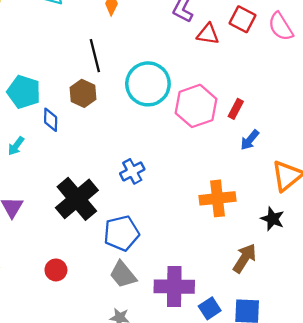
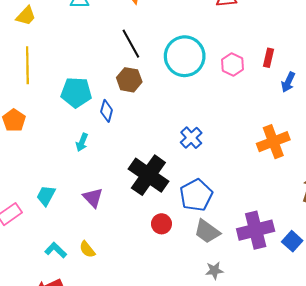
pink hexagon: (196, 106) -> (232, 65), size x0.6
blue diamond: (51, 120) -> (107, 111), turned 30
red circle: (56, 270) -> (161, 224), moved

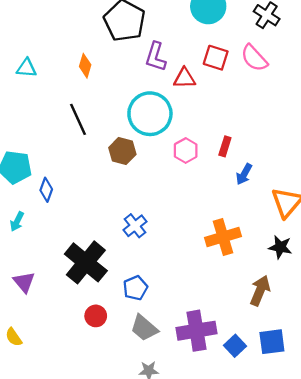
cyan circle: (185, 56) -> (150, 114), moved
brown hexagon: (129, 80) -> (122, 151), moved
blue pentagon: (196, 195) -> (135, 288), size x0.7

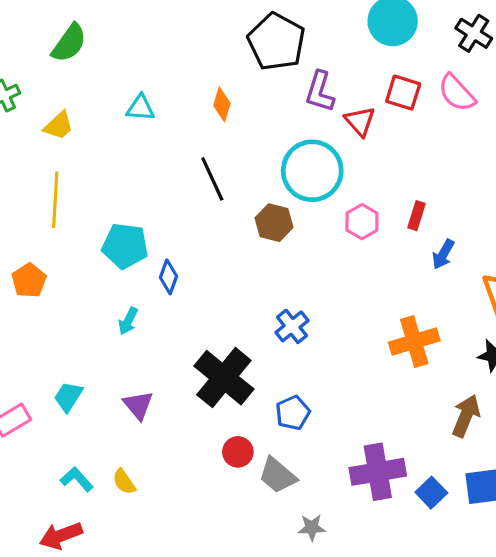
red triangle: (184, 78) -> (360, 121), turned 50
gray trapezoid: (144, 328) -> (278, 475), moved

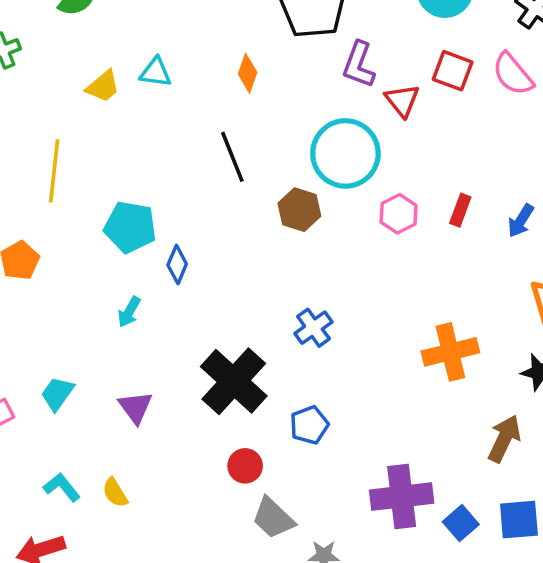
yellow trapezoid: (59, 126) -> (103, 86), moved
blue arrow: (443, 254) -> (521, 221), moved
gray trapezoid: (278, 475) -> (273, 518), moved

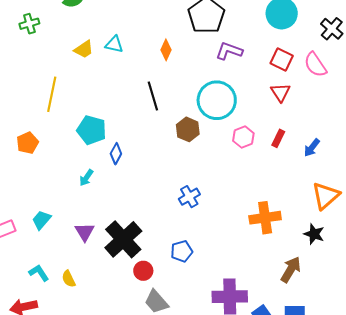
purple L-shape: (359, 65) -> (229, 51), turned 84
red triangle: (402, 100) -> (280, 92), moved
black cross: (234, 381) -> (123, 239), moved

